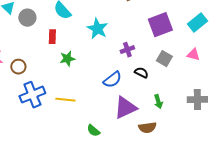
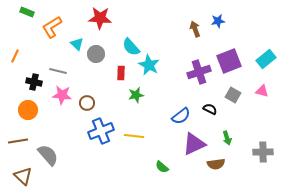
cyan star: (97, 29) -> (149, 65), moved
purple cross: (127, 50) -> (199, 72), moved, size x1.6
gray cross: (197, 100) -> (263, 152), moved

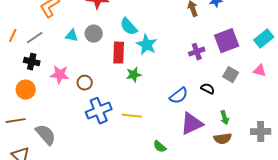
cyan triangle: (77, 44) -> (72, 36), moved, turned -32
gray line: (58, 71) -> (35, 38), moved, turned -48
purple cross: (199, 72) -> (197, 52), size x0.7
red rectangle: (121, 73) -> (119, 53), size x1.5
brown semicircle: (216, 164) -> (223, 139), moved

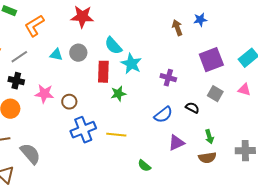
purple cross: (197, 52) -> (168, 78), moved, turned 35
purple triangle: (192, 124) -> (176, 143), size x0.7

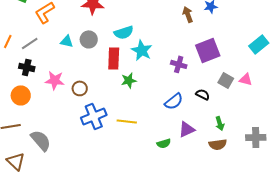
cyan semicircle: (113, 46) -> (124, 32), turned -66
purple square: (211, 60) -> (208, 50), moved
pink triangle: (244, 90) -> (246, 79), moved
green semicircle: (144, 166) -> (164, 143), moved, turned -56

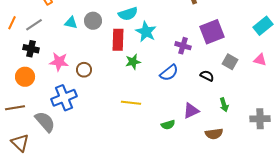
pink triangle: (246, 79) -> (260, 60), moved
blue semicircle: (174, 101) -> (169, 73), moved
blue cross: (94, 116) -> (64, 98), moved
brown semicircle: (218, 144) -> (214, 134), moved

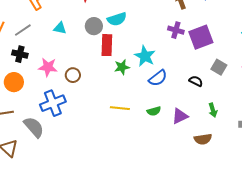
gray circle: (93, 21) -> (94, 26), moved
cyan star: (146, 32) -> (145, 56), moved
purple cross: (183, 46) -> (176, 30), moved
green semicircle: (168, 125) -> (154, 111), moved

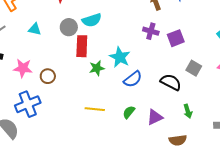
purple square: (201, 37) -> (176, 38), size x0.7
black semicircle: (196, 81) -> (171, 82), size x1.5
green semicircle: (154, 111) -> (129, 112), turned 144

